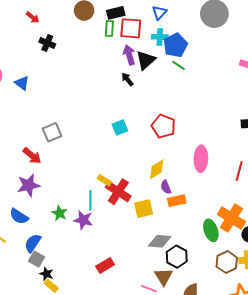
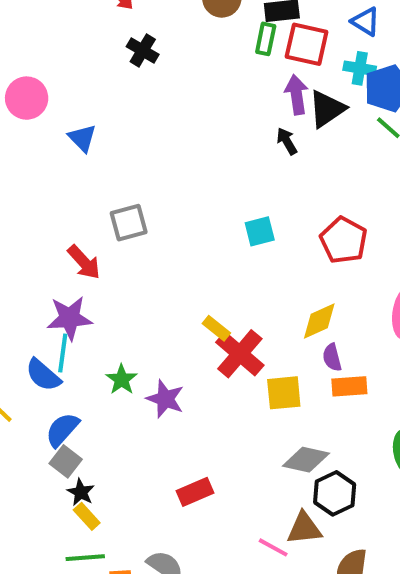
blue triangle: (159, 13) -> (366, 22), turned -49
blue triangle: (22, 83) -> (82, 138), moved
cyan line: (90, 200) -> (63, 353), moved
brown triangle: (164, 277) -> (304, 528), turned 48

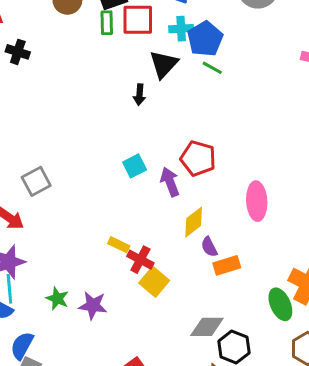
purple arrow: (297, 95) -> (170, 182), moved
black arrow: (287, 141) -> (139, 95), turned -132
red cross: (240, 354) -> (140, 260), size x0.7
yellow square: (284, 393) -> (154, 282), moved, turned -32

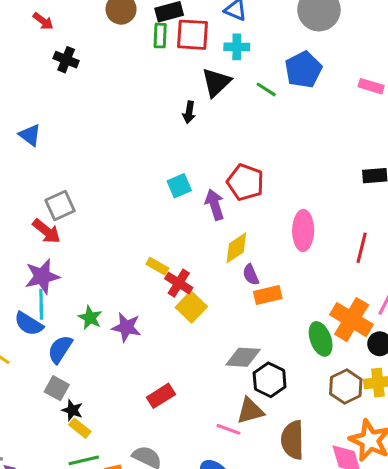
blue pentagon: (205, 39) -> (303, 70), moved
gray square: (36, 181) -> (60, 205), moved
blue semicircle: (22, 346) -> (60, 349), moved

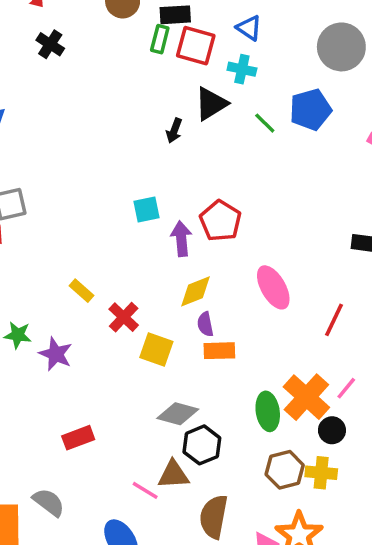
pink ellipse: (303, 230) -> (273, 287), turned -42
yellow rectangle: (157, 266) -> (81, 291), moved
yellow square: (191, 307) -> (156, 350), moved, turned -36
green star: (90, 318) -> (18, 335), turned -30

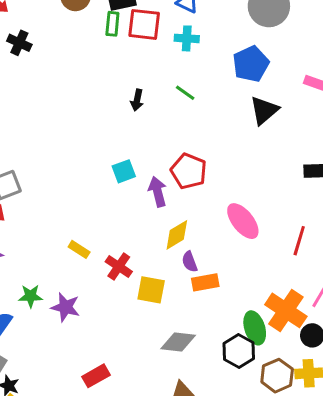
black triangle: (211, 104) -> (264, 110), moved
green line: (265, 123) -> (185, 93), moved
black hexagon: (202, 445) -> (239, 351), moved

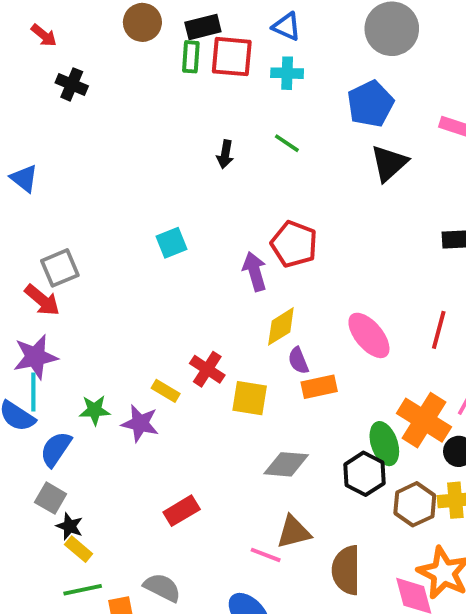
cyan square: (124, 171) -> (171, 243), moved
pink ellipse: (243, 221) -> (369, 335), moved
yellow rectangle: (79, 249) -> (166, 391), moved

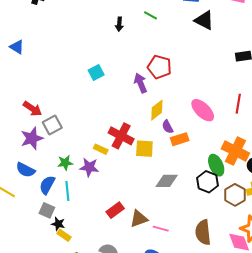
black triangle: (389, 163) -> (204, 20), turned -45
gray square: (60, 268) -> (52, 125), moved
red cross: (207, 369) -> (121, 136), size x1.4
cyan line: (33, 392) -> (67, 191), moved
brown triangle: (294, 532) -> (139, 219), moved

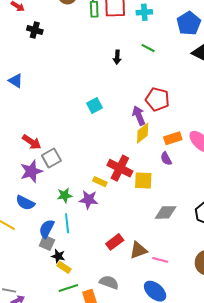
yellow diamond: (157, 110) -> (143, 133), moved
orange rectangle: (180, 139) -> (173, 138), moved
blue semicircle: (47, 185) -> (47, 229), moved

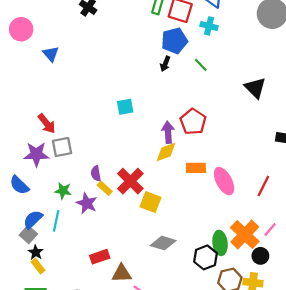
blue pentagon: (189, 23) -> (174, 41), moved
purple semicircle: (166, 159) -> (96, 174), moved

